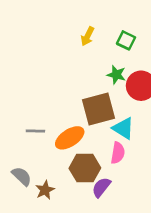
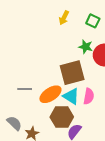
cyan triangle: (123, 128) -> (71, 96), moved
pink semicircle: (118, 153) -> (89, 96), moved

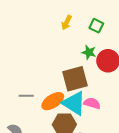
cyan triangle: (71, 96) -> (74, 103), size x1.4
pink semicircle: (89, 96) -> (92, 103), turned -84

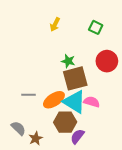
yellow arrow: (67, 23) -> (55, 24), moved
green star: (89, 52) -> (68, 61), moved

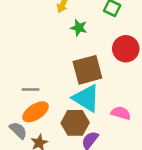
green star: (68, 61) -> (79, 28), moved
orange ellipse: (54, 100) -> (36, 112), moved
pink semicircle: (92, 102) -> (121, 113), moved

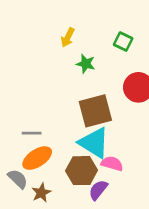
pink semicircle: (121, 113) -> (112, 164), moved

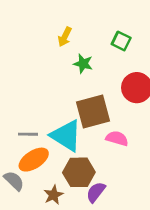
cyan triangle: (94, 143) -> (66, 136), moved
pink semicircle: (112, 164) -> (117, 138), moved
brown star: (41, 193) -> (53, 195), moved

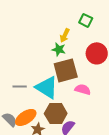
yellow arrow: (65, 37) -> (65, 35), moved
green star: (83, 64) -> (59, 49), moved
orange ellipse: (34, 160) -> (26, 117), moved

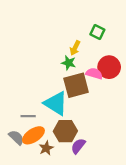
gray line: (20, 86) -> (28, 116), moved
pink semicircle: (83, 89) -> (94, 74), moved

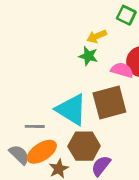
yellow arrow: (75, 48) -> (97, 36), turned 40
brown square: (76, 85) -> (109, 102), moved

